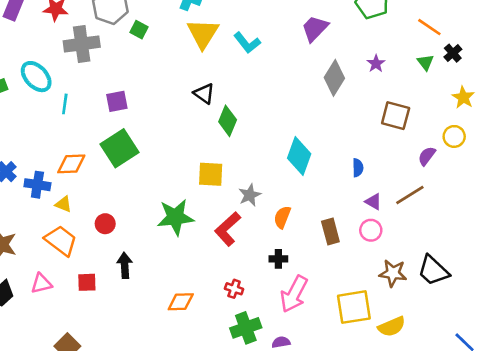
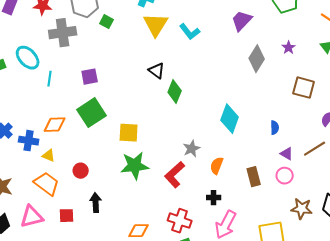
yellow square: (211, 174) -> (129, 133), moved
pink triangle: (41, 284) -> (32, 217), size x1.4
red cross: (234, 289) -> (180, 221), size x1.6

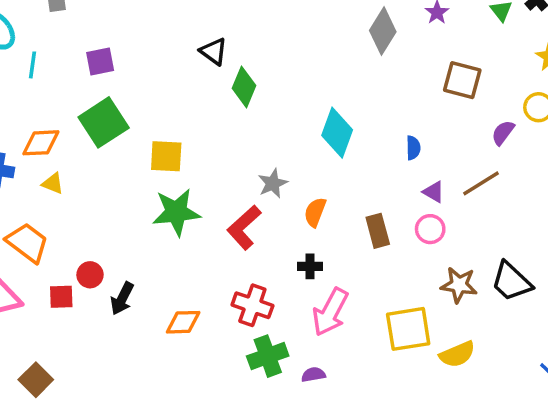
yellow triangle: (49, 156) -> (53, 183), moved
red circle: (81, 171) -> (90, 275), moved
black arrow: (96, 203) -> (122, 298), moved, turned -150

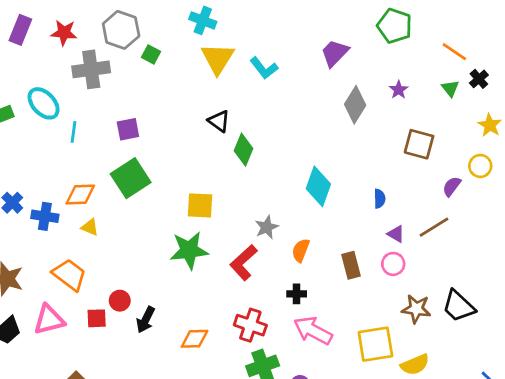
yellow square: (166, 156) -> (200, 205), moved
pink arrow: (330, 312) -> (313, 331), turned 90

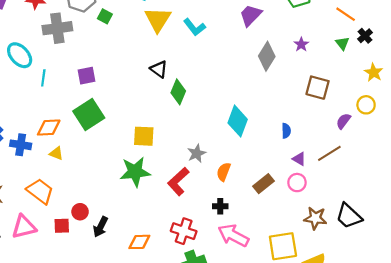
brown rectangle: (351, 265) -> (264, 184), turned 66

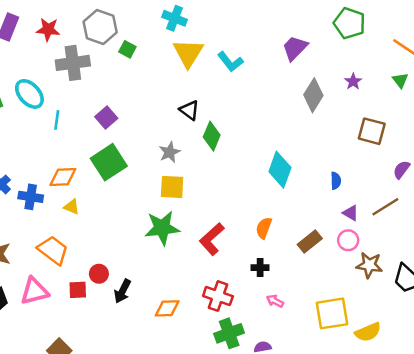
purple square: (87, 76) -> (106, 118), turned -30
gray star: (197, 153) -> (170, 152), moved
brown star: (315, 218) -> (369, 265), moved
pink arrow: (233, 235) -> (275, 301), size x0.5

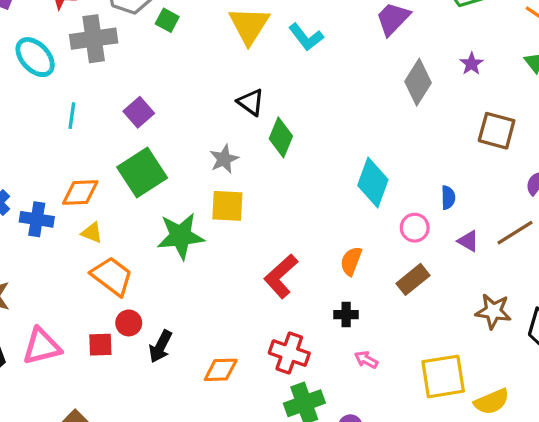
cyan ellipse: (29, 94) -> (35, 57), moved
green star: (162, 228) -> (181, 236), moved
pink circle: (348, 240) -> (415, 228), moved
orange trapezoid: (53, 250) -> (112, 276), moved

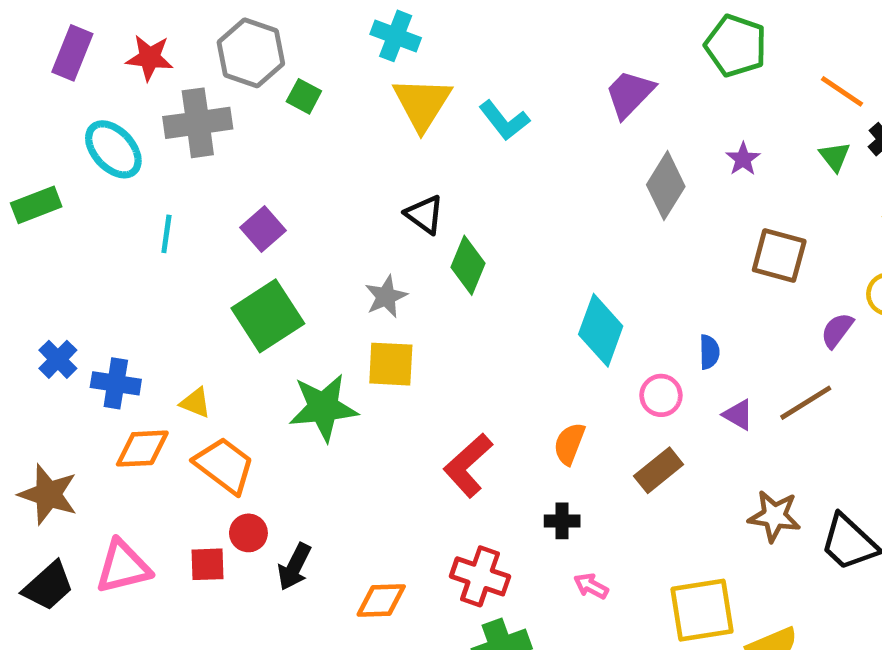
orange diamond: (80, 193) -> (142, 449), moved

